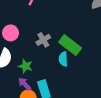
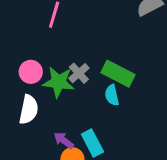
green star: (26, 66) -> (58, 82), moved, size x1.5

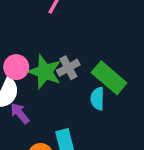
pink circle: (31, 72) -> (16, 67), moved
purple arrow: (64, 140) -> (20, 113), moved

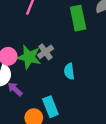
green rectangle: (109, 78) -> (78, 18), moved, turned 45

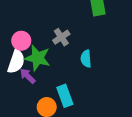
green star: (29, 57) -> (38, 58), moved

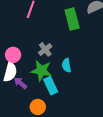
green star: (38, 58) -> (41, 71), moved
cyan rectangle: (65, 96) -> (51, 86), moved

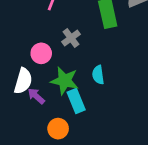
gray cross: (45, 49) -> (71, 38), moved
pink circle: (13, 55) -> (41, 53), moved

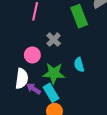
cyan rectangle: (76, 101) -> (51, 93), moved

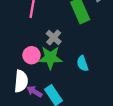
green star: (54, 73) -> (50, 58), moved

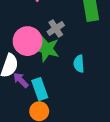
pink circle: (31, 55) -> (28, 41), size x1.5

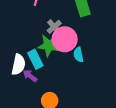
pink circle: (28, 41) -> (65, 39), moved
cyan rectangle: (40, 89) -> (35, 59), moved

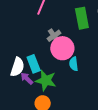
green star: (49, 46) -> (46, 80), moved

